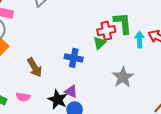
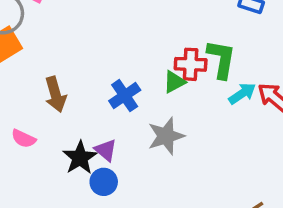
cyan arrow: (140, 40) -> (242, 94), turned 42
blue cross: (74, 58) -> (125, 96), turned 30
gray star: (123, 77) -> (166, 136), moved

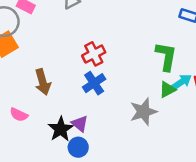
red cross: (191, 64) -> (94, 54), moved, turned -30
green triangle: (174, 82) -> (167, 90), moved
gray star: (166, 136) -> (143, 112), moved

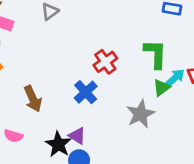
red cross: (94, 54) -> (105, 62), moved

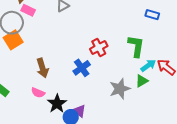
green triangle: (162, 88) -> (142, 81), moved
pink semicircle: (13, 136) -> (38, 93), moved
purple triangle: (77, 136) -> (79, 111), moved

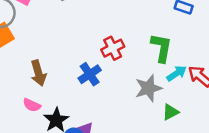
green triangle: (142, 81) -> (170, 112), moved
gray star: (120, 89) -> (148, 88), moved

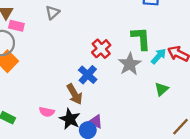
brown arrow: (38, 73) -> (75, 94), moved
gray star: (148, 88) -> (130, 64), moved

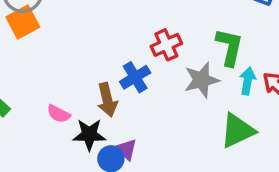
cyan arrow: (159, 56) -> (248, 81), turned -49
green triangle: (162, 89) -> (237, 131), size x1.6
black star: (70, 119) -> (89, 134), turned 30

